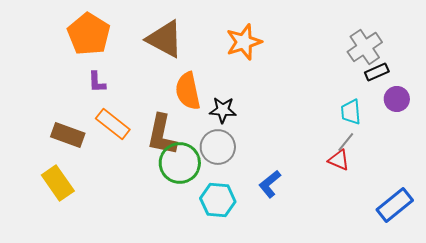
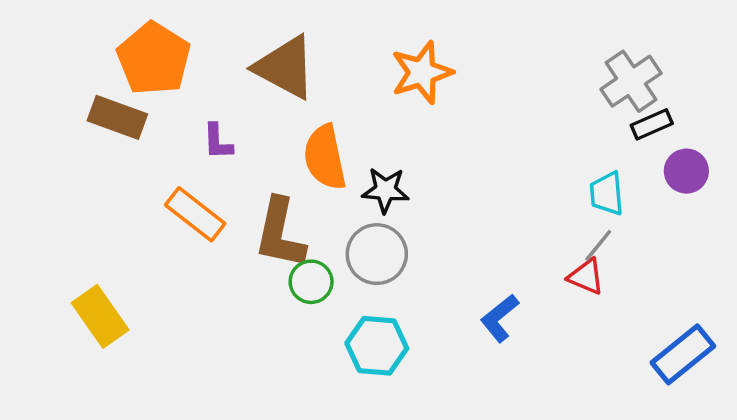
purple L-shape: (97, 82) -> (218, 142), moved
brown rectangle: (68, 135) -> (117, 117), moved
green circle: (180, 163) -> (311, 282), size x0.6
blue L-shape: (270, 184) -> (500, 318), moved

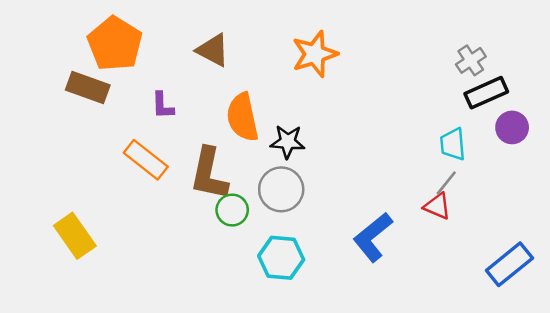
brown triangle: (285, 67) -> (213, 50), size x0.7
gray cross: (631, 81) -> (471, 60), size x0.7
black rectangle: (652, 124) -> (486, 93), size x1.4
blue L-shape: (500, 318) -> (373, 237), size x1.4

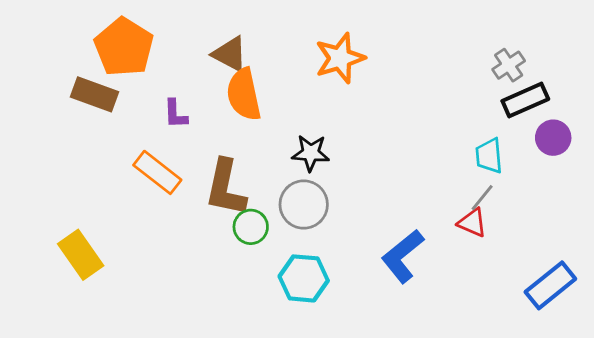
orange semicircle: (242, 117) -> (244, 94), moved

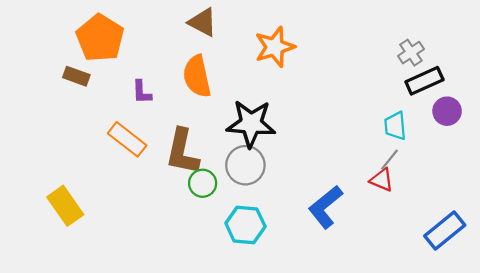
brown triangle: (230, 54) -> (203, 22), moved
brown rectangle: (95, 94) -> (76, 76), size x0.7
black star: (311, 153) -> (251, 124), size x1.6

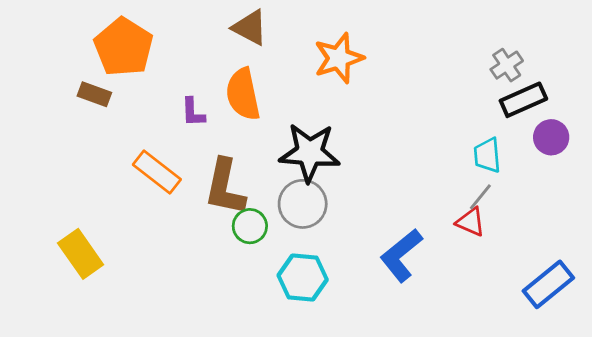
purple L-shape: (142, 92) -> (193, 112), moved

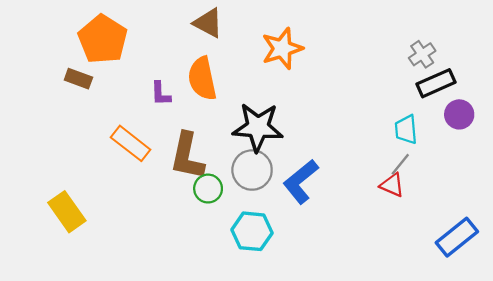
blue L-shape: (401, 255) -> (301, 182), moved

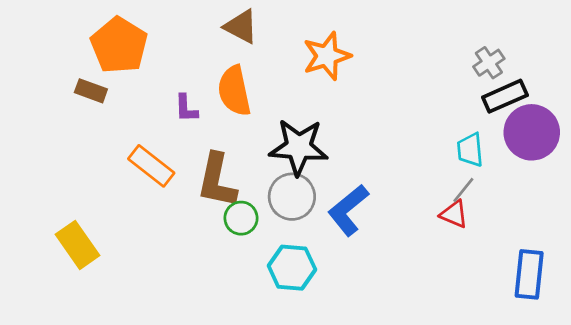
purple circle: (459, 114) -> (532, 132), size x1.6
blue rectangle: (457, 237) -> (529, 274), turned -45

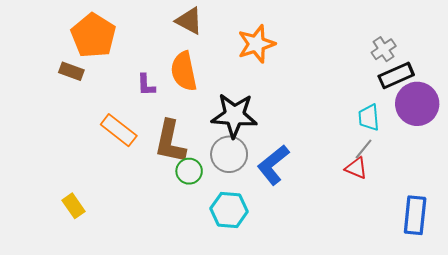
yellow rectangle: (78, 245) -> (73, 206), moved, size x0.7

